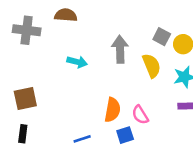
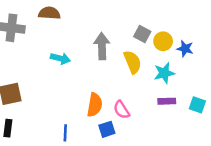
blue line: (82, 139) -> (65, 133), turned -70

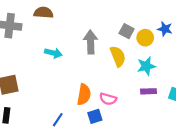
blue star: (185, 49) -> (165, 29), moved
pink semicircle: (121, 110) -> (108, 99), turned -42
blue line: (65, 133) -> (58, 120), turned 32

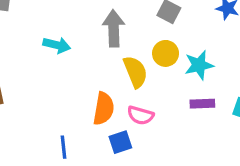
yellow circle: (145, 38) -> (166, 53), moved
yellow semicircle: (118, 56) -> (135, 72), moved
blue line: (58, 120) -> (63, 147), turned -40

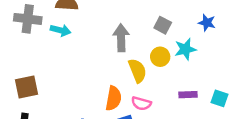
cyan arrow: (57, 45) -> (61, 30), moved
cyan star: (199, 65) -> (185, 49), moved

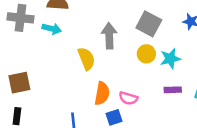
gray square: (163, 25) -> (149, 24), size x1.5
cyan star: (185, 49) -> (170, 59), moved
yellow semicircle: (137, 71) -> (86, 59), moved

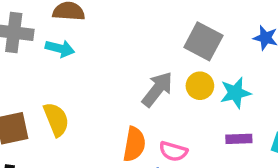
gray arrow: (109, 36) -> (157, 89), moved, turned 40
yellow semicircle: (86, 59) -> (56, 119), moved

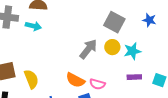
yellow semicircle: (56, 119) -> (31, 79), moved
orange semicircle: (134, 144) -> (75, 80), turned 108

